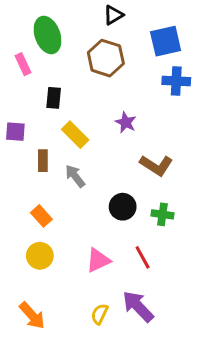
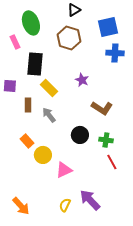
black rectangle: (54, 98) -> (35, 64), size x1.6
yellow circle: (40, 256) -> (43, 155), moved
red line: (143, 257) -> (112, 162), moved

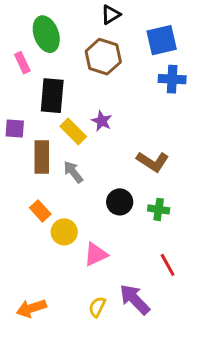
purple star: (82, 80) -> (102, 121), moved
brown rectangle: (28, 105) -> (42, 157), size x1.5
red line: (112, 162) -> (168, 265), moved
orange arrow: (21, 206) -> (31, 308), turned 114

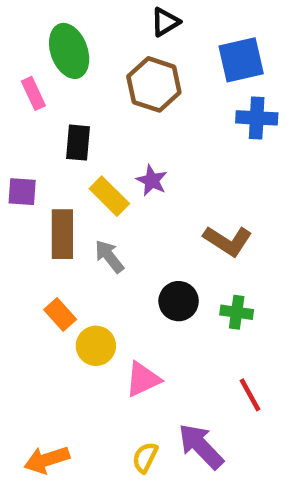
black rectangle: (52, 96) -> (78, 143), size x0.7

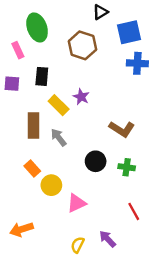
black triangle: (165, 22) -> (100, 12), moved
purple square: (22, 192) -> (12, 84), moved
purple arrow: (201, 446) -> (108, 239), size x0.7
orange arrow: (47, 460) -> (22, 229), moved

